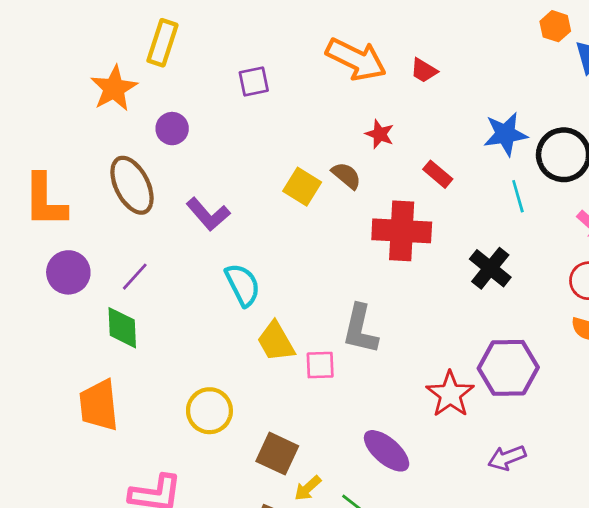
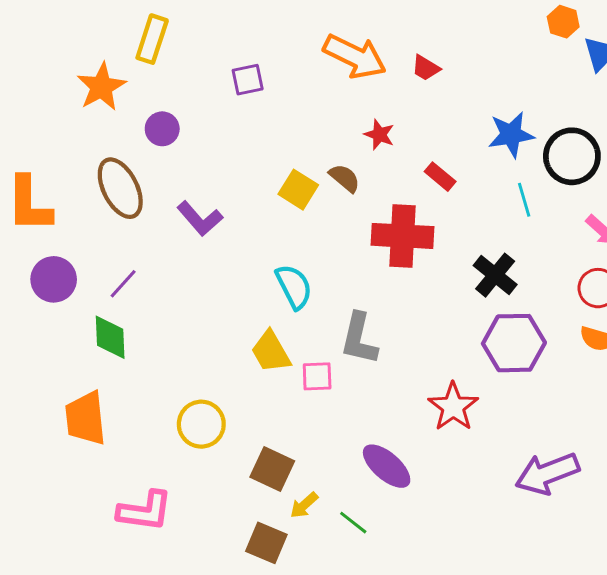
cyan semicircle: (243, 285) -> (294, 287), moved
purple hexagon: (508, 368) -> (514, 343), moved
purple arrow: (507, 458) -> (547, 473), moved, size x1.6

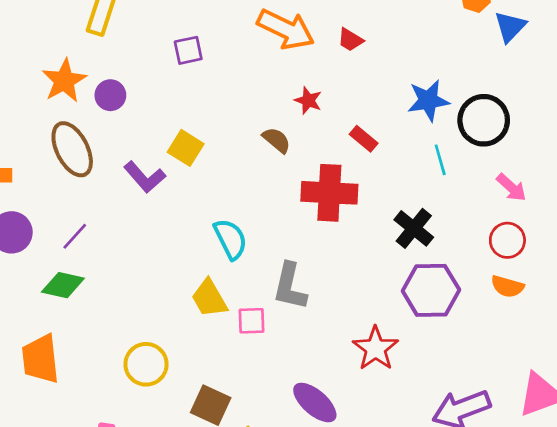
orange star: (101, 87) -> (64, 81), moved
yellow square: (298, 190) -> (186, 148), moved
green diamond: (110, 337) -> (63, 285), turned -75

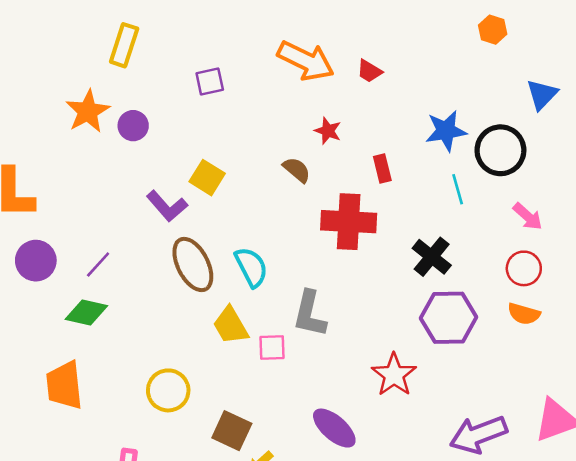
blue triangle: (510, 27) -> (542, 94), moved
red rectangle: (364, 139) -> (382, 168), turned 36
brown ellipse: (72, 149) -> (193, 265), moved

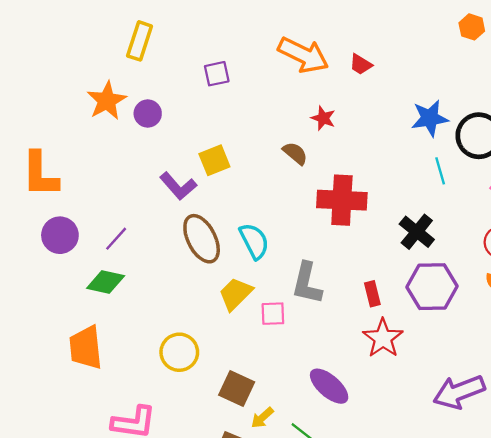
red rectangle: (382, 168) -> (372, 294), moved
yellow square: (207, 178) -> (214, 160), turned 36
yellow trapezoid: (230, 326) -> (235, 294), turned 75

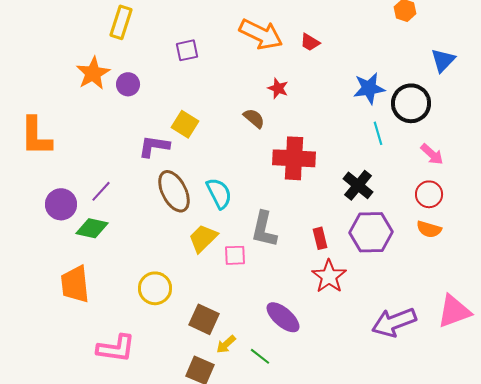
yellow square: (214, 160) -> (185, 124), turned -36
purple L-shape: (178, 186) -> (154, 146), turned 140
purple circle: (60, 235) -> (61, 204), moved

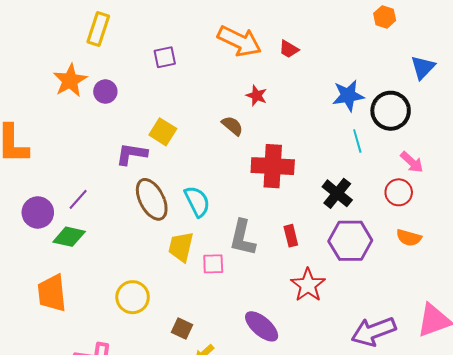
red circle: (429, 194) -> (399, 192), moved
yellow trapezoid: (203, 238) -> (181, 247), turned -32
red rectangle: (320, 238) -> (291, 236), moved
brown square: (204, 319) -> (182, 328), size x0.7

